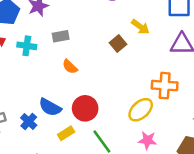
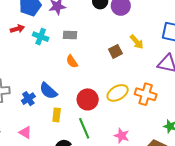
red circle: (85, 108) -> (88, 99), moved
yellow ellipse: (141, 110) -> (118, 93), moved
yellow rectangle: (66, 133) -> (57, 115), turned -64

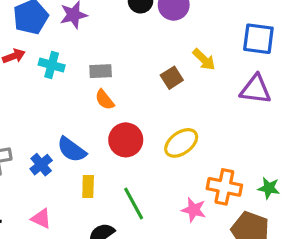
gray rectangle: (70, 35) -> (101, 71), moved
orange cross: (146, 94) -> (224, 187), moved
red circle: (88, 99) -> (126, 140), moved

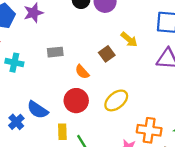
cyan cross: (52, 65) -> (14, 63), moved
orange semicircle: (105, 100) -> (82, 72), moved
yellow rectangle: (88, 186) -> (62, 132), moved

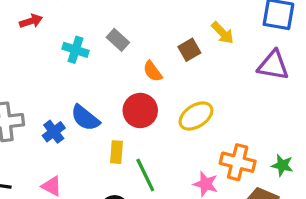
gray rectangle: (55, 52) -> (118, 40), turned 42
cyan cross: (14, 63) -> (76, 50), moved

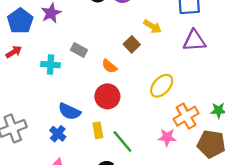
yellow ellipse: (196, 116) -> (162, 86), moved
blue cross: (54, 132) -> (58, 134), moved
orange cross: (238, 162) -> (186, 116), turned -30

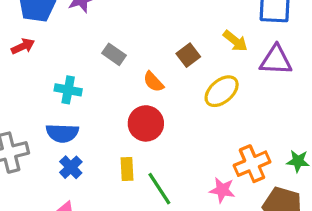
yellow arrow: (152, 26) -> (235, 41), moved
cyan cross: (51, 65) -> (68, 90), moved
yellow ellipse: (162, 86) -> (222, 91), moved
blue semicircle: (69, 111) -> (62, 133), moved, turned -30

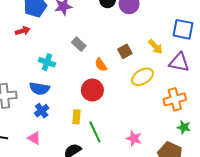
orange cross: (252, 164) -> (175, 99), moved

